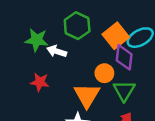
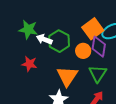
green hexagon: (77, 26) -> (59, 41), moved
orange circle: (104, 73) -> (83, 51), moved

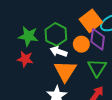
green star: (28, 29) -> (28, 36), moved
white arrow: (44, 39) -> (59, 52), moved

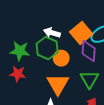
orange circle: (81, 44) -> (61, 58), moved
white arrow: (59, 52) -> (52, 33), moved

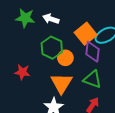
white arrow: (52, 33) -> (51, 19), moved
green star: (20, 51) -> (25, 18), moved
green triangle: (89, 79) -> (93, 79), turned -42

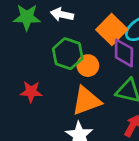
orange triangle: (61, 83) -> (86, 101), turned 45

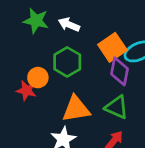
orange circle: (88, 66) -> (38, 78), moved

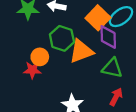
orange triangle: (76, 109) -> (81, 51), moved

